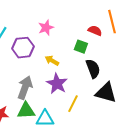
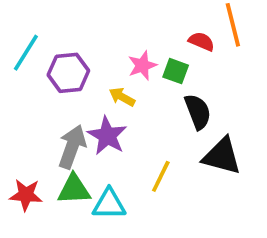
pink star: (46, 28) -> (142, 65), moved
purple star: (57, 84) -> (107, 136), moved

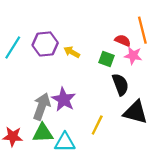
pink star: (142, 65) -> (133, 56), moved, turned 30
purple hexagon: (68, 73) -> (45, 44), moved
yellow arrow: (122, 97) -> (72, 52), moved

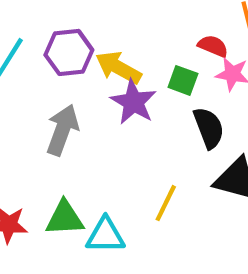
yellow arrow: (72, 52) -> (118, 68), size x1.5
purple star: (64, 100) -> (133, 102), moved
gray arrow: (42, 106) -> (62, 130), moved

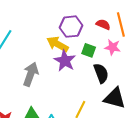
red semicircle: (213, 46) -> (103, 24), moved
purple hexagon: (69, 52) -> (71, 27), moved

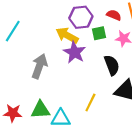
green square: (89, 50) -> (99, 33), moved, turned -32

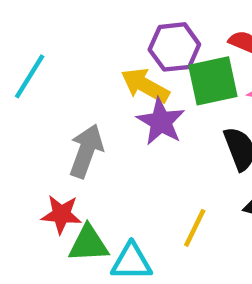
green square: (99, 33) -> (213, 81), size x1.6
red star: (13, 113) -> (61, 214), moved

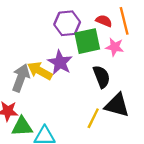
yellow arrow: (145, 85) -> (40, 71), moved
yellow line: (195, 228) -> (93, 118), moved

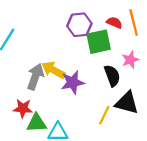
pink star: (115, 47) -> (130, 60), moved, turned -30
purple star: (60, 62) -> (73, 82), moved, turned 30

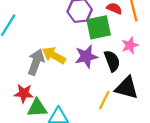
purple star: (73, 82) -> (86, 56), moved

